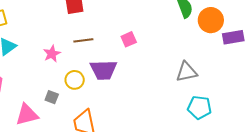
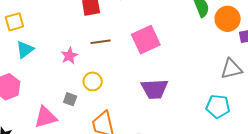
pink square: (129, 39) -> (146, 40), size x1.8
purple trapezoid: (104, 70) -> (154, 89), moved
gray triangle: (187, 72) -> (231, 69), moved

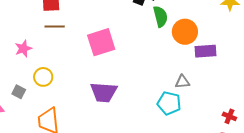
brown line: (101, 42) -> (55, 27), moved
gray triangle: (231, 69) -> (182, 82), size x0.7
cyan pentagon: (218, 106) -> (169, 103), moved

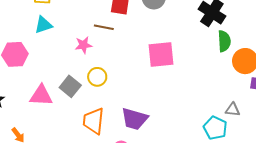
brown line: (55, 27) -> (104, 27), moved
gray square: (19, 92) -> (70, 86), size x1.5
purple trapezoid: (104, 92) -> (135, 119), moved

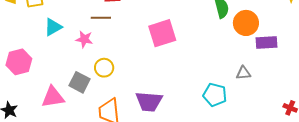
cyan triangle: (43, 25) -> (53, 27), moved
pink star: (84, 45) -> (84, 39), turned 30
cyan pentagon: (215, 128) -> (215, 95), moved

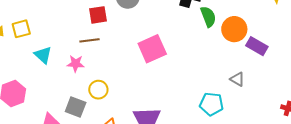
cyan triangle: (53, 27) -> (43, 55), turned -42
purple rectangle: (266, 42) -> (257, 46), turned 40
gray triangle: (243, 73) -> (237, 79), turned 42

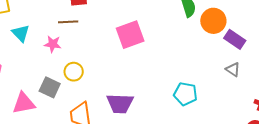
gray triangle: (237, 79) -> (233, 70), moved

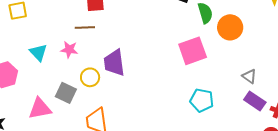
cyan triangle: (21, 33) -> (38, 53), moved
pink square: (130, 35) -> (193, 51), moved
purple rectangle: (235, 39) -> (255, 101), moved
purple trapezoid: (120, 104) -> (114, 63), moved, turned 80

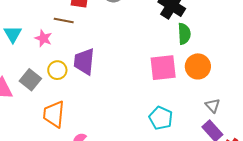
orange circle: (230, 27) -> (198, 66), moved

